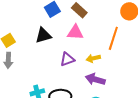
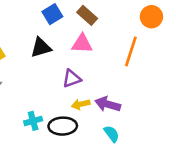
yellow arrow: (93, 58) -> (81, 104), moved

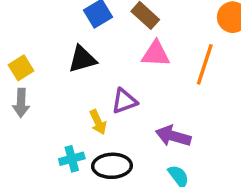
pink triangle: (82, 44) -> (156, 54), moved
yellow arrow: (81, 104) -> (98, 122), moved, turned -102

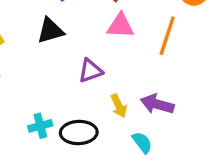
yellow arrow: (98, 122) -> (119, 106), moved
purple arrow: (173, 136) -> (157, 104), moved

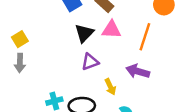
black triangle: (50, 31) -> (84, 33), moved, turned -30
purple arrow: (157, 104) -> (138, 71), moved

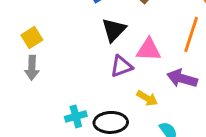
pink triangle: (112, 30) -> (149, 50), moved
yellow arrow: (110, 87) -> (147, 98), turned -35

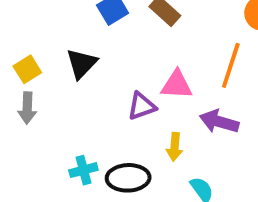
black triangle: (114, 30) -> (82, 63), moved
yellow arrow: (147, 98) -> (175, 147), turned 65

